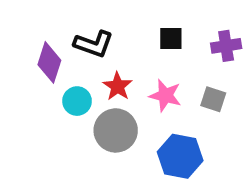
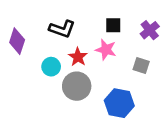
purple cross: (226, 46) -> (150, 30), turned -30
purple diamond: (49, 62) -> (17, 41), moved
pink star: (165, 96) -> (106, 50), moved

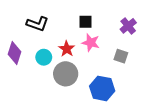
black square: (113, 25) -> (85, 22), moved
black L-shape: (62, 29) -> (38, 24), moved
purple diamond: (17, 41) -> (15, 53), moved

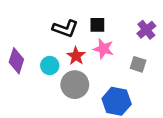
black L-shape: (38, 24) -> (65, 29), moved

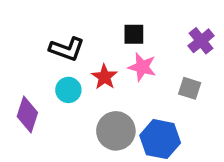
black L-shape: (65, 29) -> (67, 49), moved
purple diamond: (16, 61) -> (27, 115), moved
gray circle: (75, 85) -> (116, 131), moved

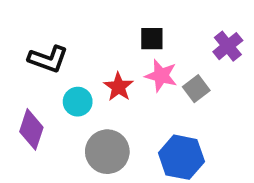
black L-shape: (67, 49) -> (48, 59), moved
gray square: (190, 88) -> (196, 89), moved, turned 35
gray circle: (116, 131) -> (107, 152), moved

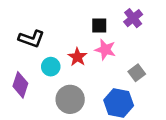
purple cross: (228, 46) -> (133, 18), moved
gray square: (196, 89) -> (137, 73), moved

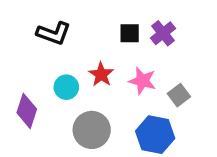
purple cross: (133, 18) -> (163, 33), moved
black L-shape: (31, 39) -> (54, 33), moved
pink star: (105, 50) -> (142, 81), moved

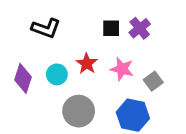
purple diamond: (27, 111) -> (23, 78), moved

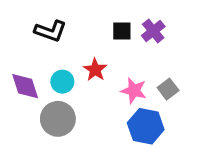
pink star: (122, 69) -> (134, 91), moved
purple diamond: (23, 78) -> (25, 86), turned -36
gray circle: (79, 111) -> (58, 119), moved

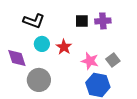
purple cross: (153, 31) -> (103, 21), turned 35
cyan circle: (62, 82) -> (42, 44), moved

